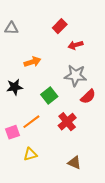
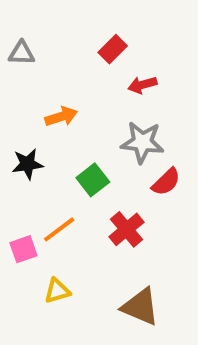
brown triangle: (74, 163) -> (140, 307), size x1.5

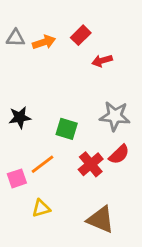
orange arrow: (61, 117) -> (44, 42), moved
gray star: (142, 142) -> (115, 116), moved
green square: (93, 180) -> (67, 129), turned -35
red semicircle: (166, 182) -> (119, 154), moved

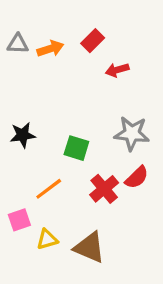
pink square: (17, 178) -> (19, 220), moved
brown triangle: (101, 220) -> (89, 248), moved

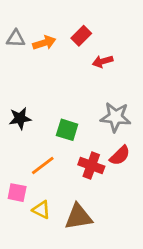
red cross: (104, 189) -> (91, 166), turned -30
pink square: (19, 220) -> (17, 193), turned 30
yellow triangle: (47, 239) -> (41, 210), turned 42
brown triangle: (89, 248) -> (78, 217), turned -32

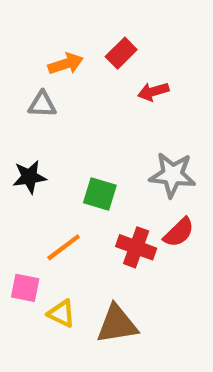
gray triangle: (16, 39) -> (42, 104), moved

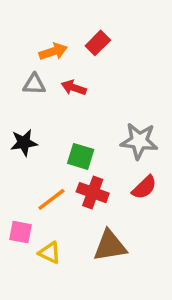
red arrow: (153, 92) -> (74, 88), moved, turned 35
red cross: (136, 247) -> (93, 193), moved
brown triangle: (117, 324) -> (110, 246), moved

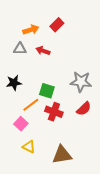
orange line: (51, 199) -> (31, 105), moved
pink square: (20, 232) -> (21, 124), moved, turned 32
brown triangle: (110, 246) -> (62, 155), moved

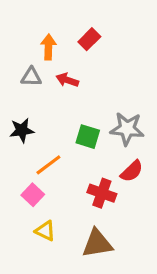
orange arrow: (31, 30) -> (48, 47), turned -70
green square: (47, 91) -> (88, 137), moved
red cross: (54, 112) -> (102, 193), moved

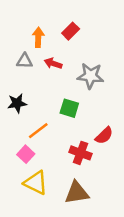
gray star: (127, 129) -> (90, 76), moved
yellow triangle: (45, 231) -> (36, 183), size x1.5

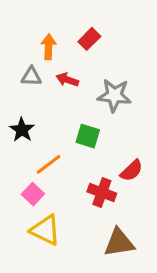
black star: (17, 103) -> (22, 130), turned -30
brown triangle: (77, 193) -> (119, 243), moved

